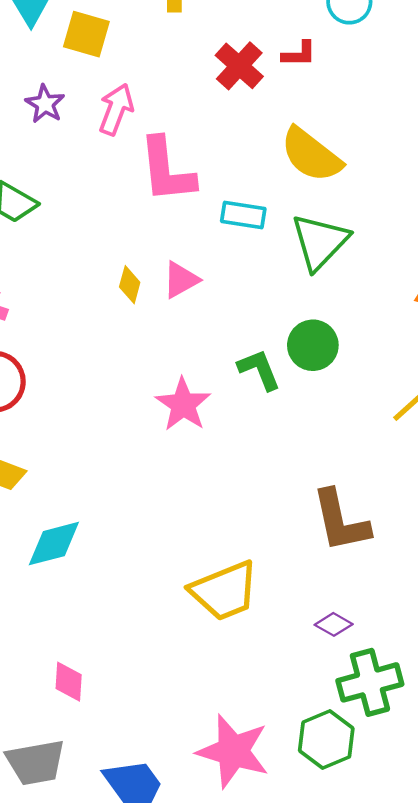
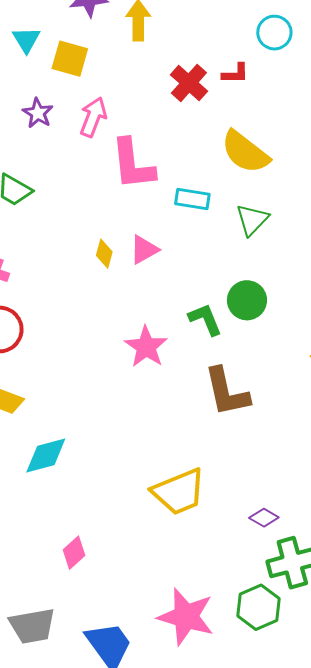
green triangle: (320, 242) -> (252, 220), size x0.7
brown L-shape: (341, 521) -> (227, 392), moved
pink diamond: (69, 682) -> (74, 553), moved, turned 44

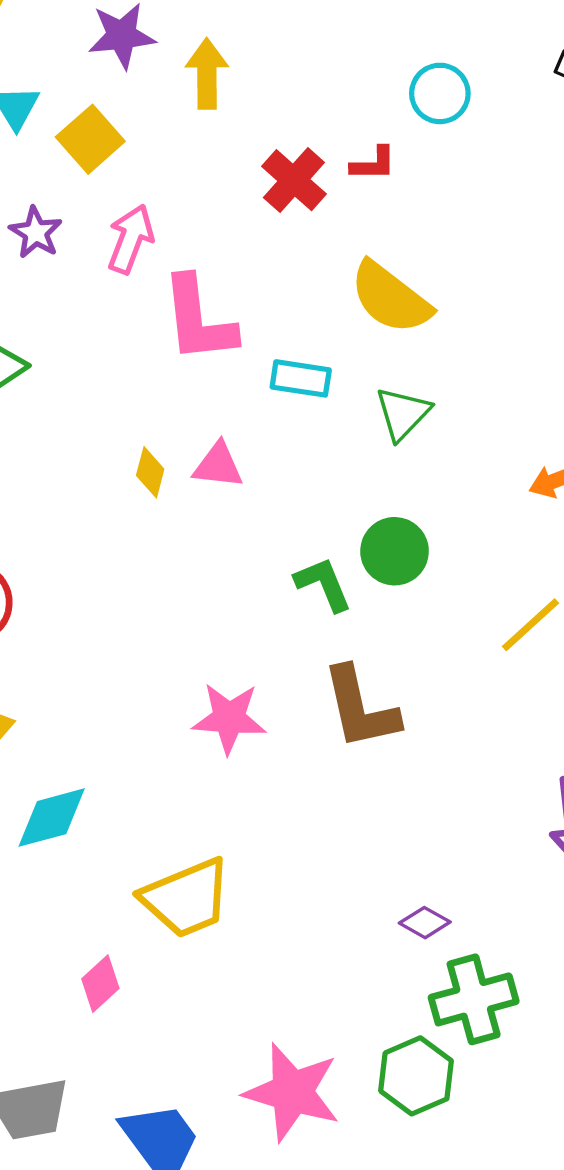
yellow square: (70, 59) -> (90, 139), turned 33
pink triangle: (144, 250) -> (218, 465), turned 36
pink star: (146, 347) -> (229, 718), moved, turned -30
yellow trapezoid: (179, 492) -> (186, 898), moved

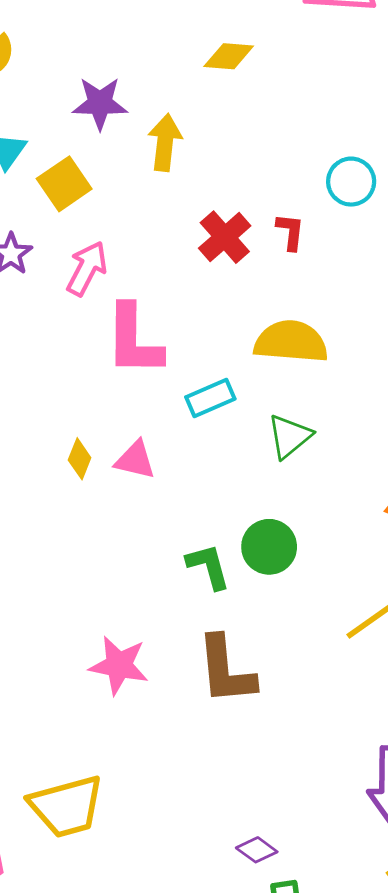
red L-shape: (373, 164) -> (290, 232), turned -90
yellow semicircle: (390, 298) -> (291, 342), turned 140
cyan rectangle: (301, 378) -> (210, 398), turned -39

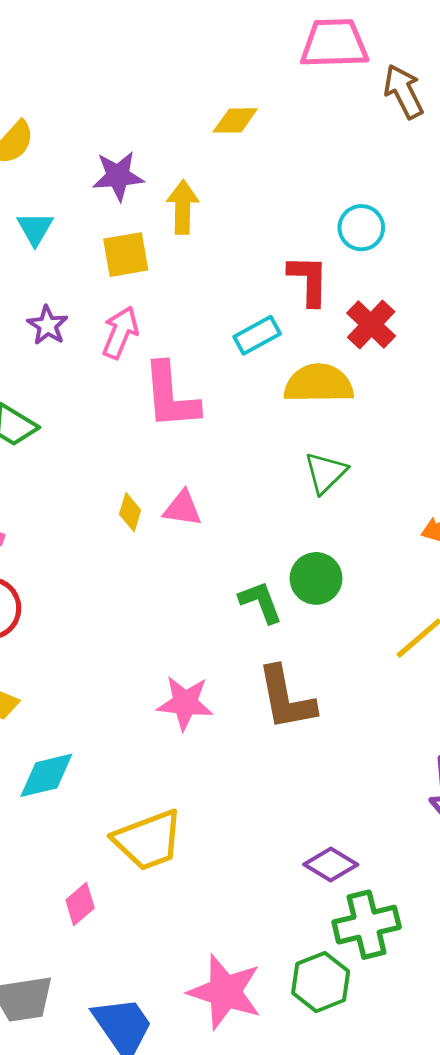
yellow square: (64, 184) -> (126, 255), moved, turned 30
red L-shape: (290, 232) -> (309, 280), size x1.5
red cross: (225, 237) -> (371, 325), moved
cyan rectangle: (210, 398) -> (257, 335), moved
purple diamond: (257, 850) -> (331, 865), size x1.4

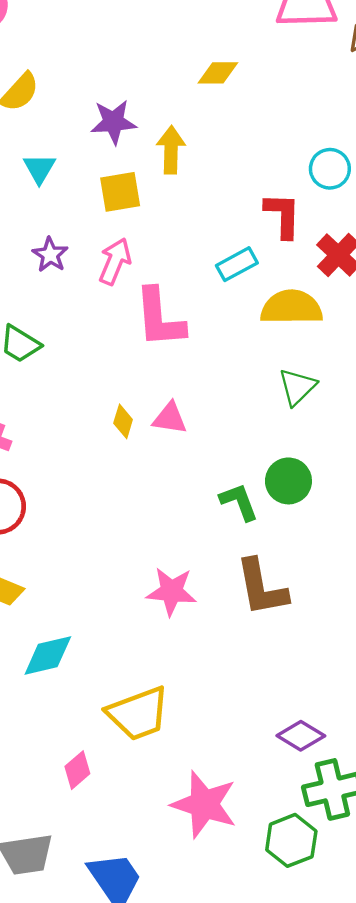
pink star: (225, 992) -> (204, 804), moved

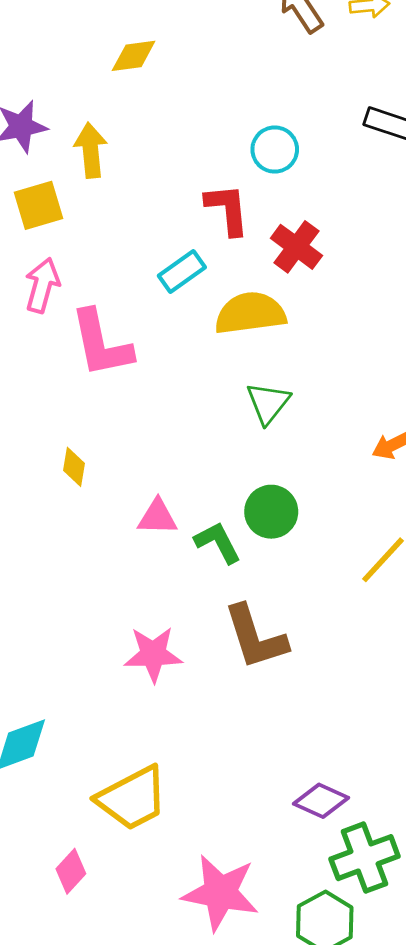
pink triangle: (170, 418) -> (158, 517), moved

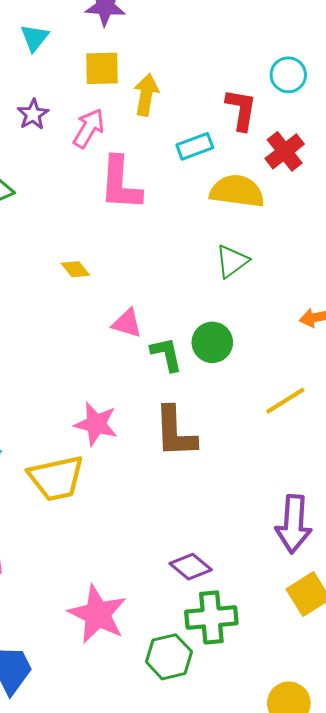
yellow arrow: (91, 150) -> (146, 95), moved
yellow diamond: (74, 467) -> (75, 269), turned -64
yellow trapezoid: (132, 798) -> (56, 478), moved

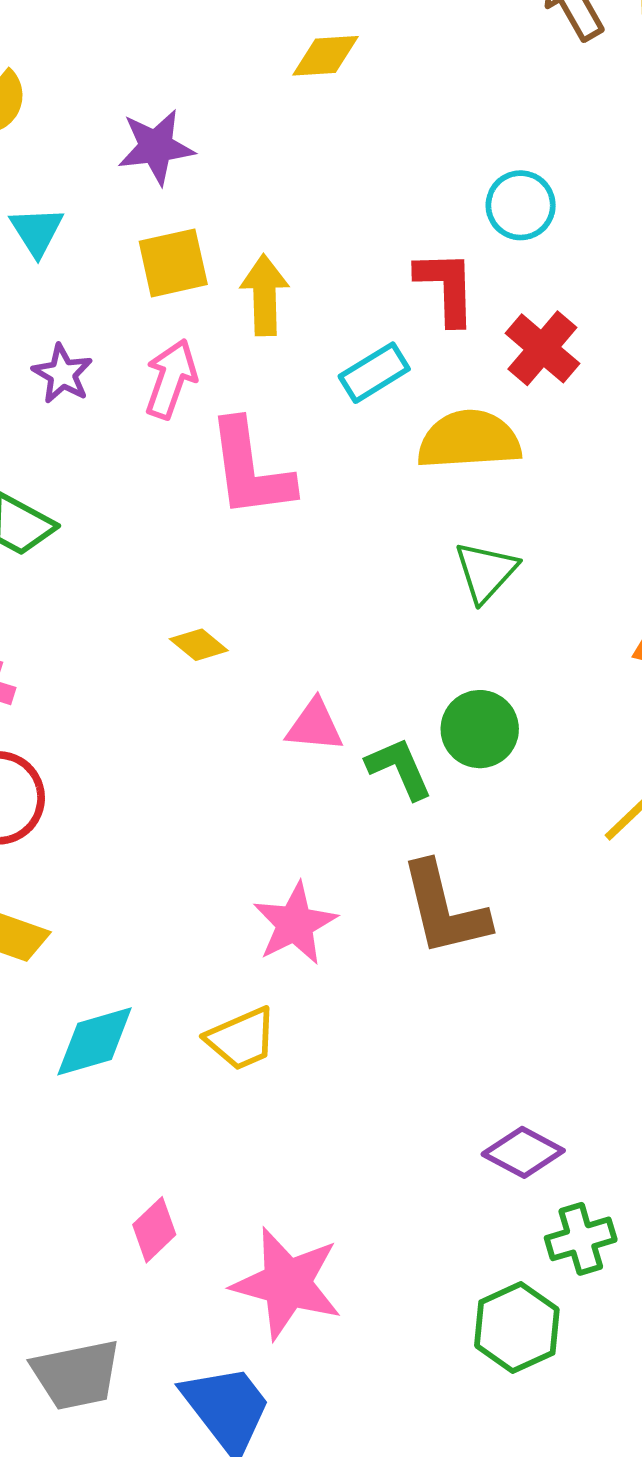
pink star: (96, 424) -> (295, 924), turned -30
yellow trapezoid: (56, 478) -> (241, 1039), size x0.7
pink star: (97, 614) -> (287, 1283), moved
green cross: (211, 617) -> (581, 1239), size x0.7

